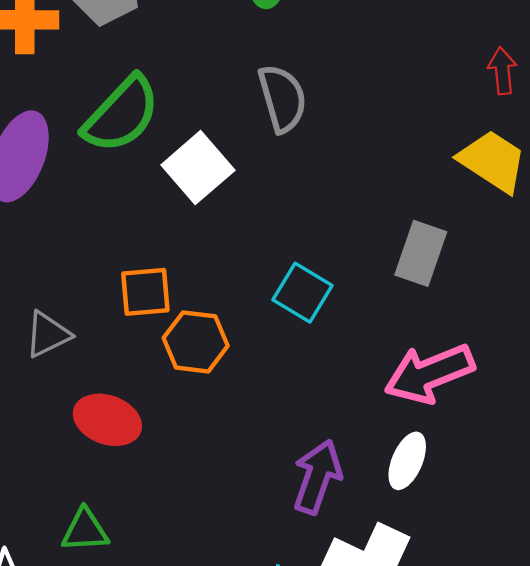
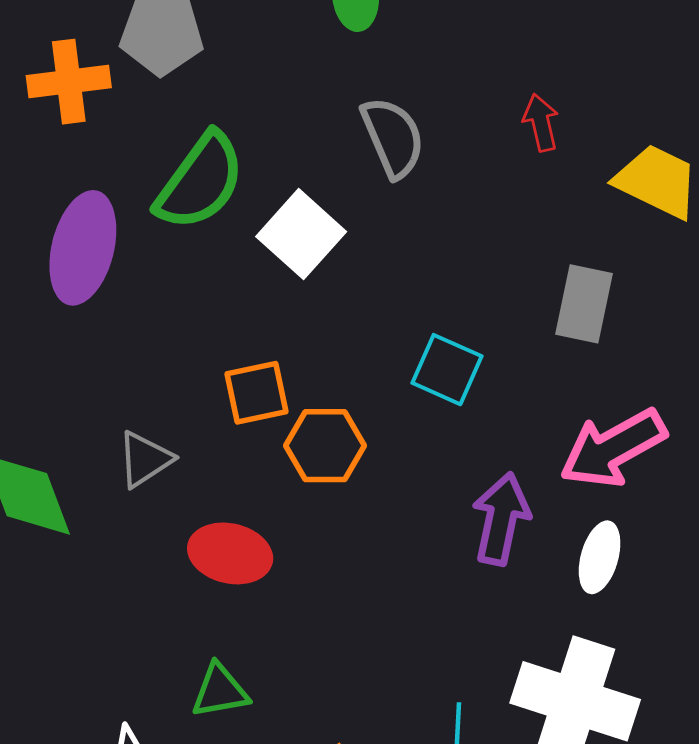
red arrow: (502, 71) -> (541, 123), moved
purple arrow: (317, 477) -> (501, 519), moved

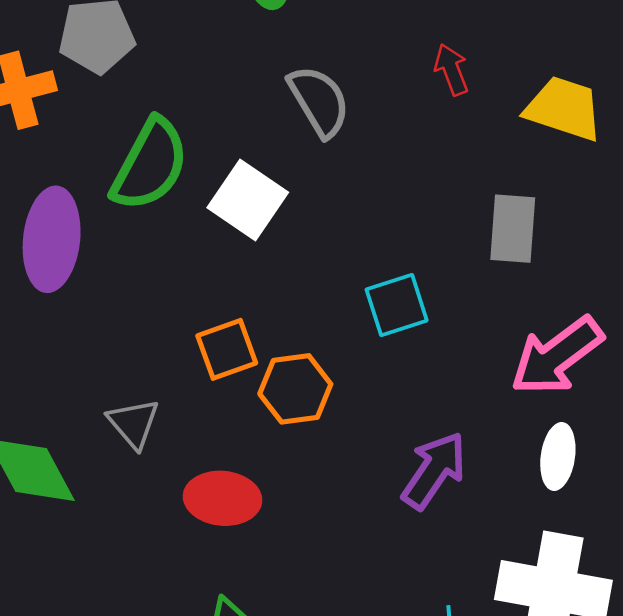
cyan square: (447, 370) -> (397, 305), turned -34
gray triangle: (145, 459) -> (134, 423), turned -30
purple arrow: (501, 519) -> (434, 470), moved, turned 30

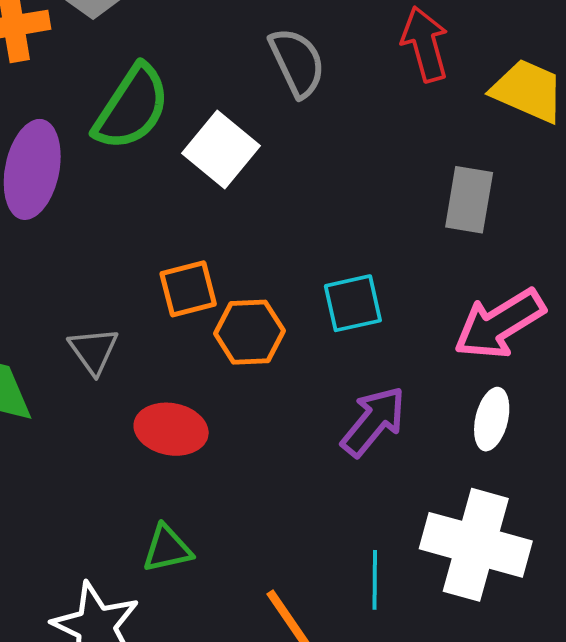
red arrow: (451, 70) -> (425, 44), size x1.5
cyan square: (397, 305) -> (353, 303), moved

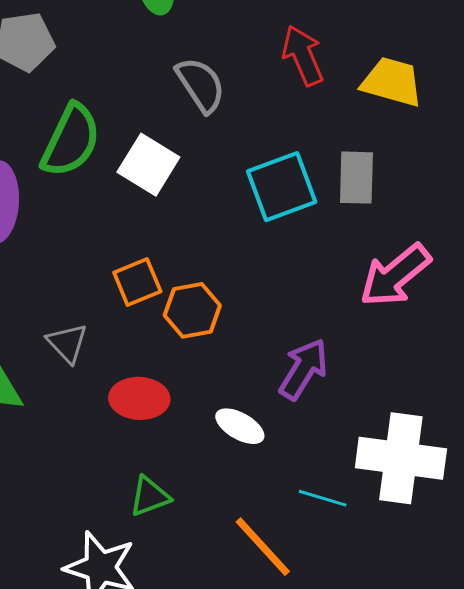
cyan square: (353, 303) -> (282, 187), moved, size x1.4
white ellipse: (492, 419) -> (240, 426), moved, turned -66
cyan line: (375, 580) -> (323, 498), turned -66

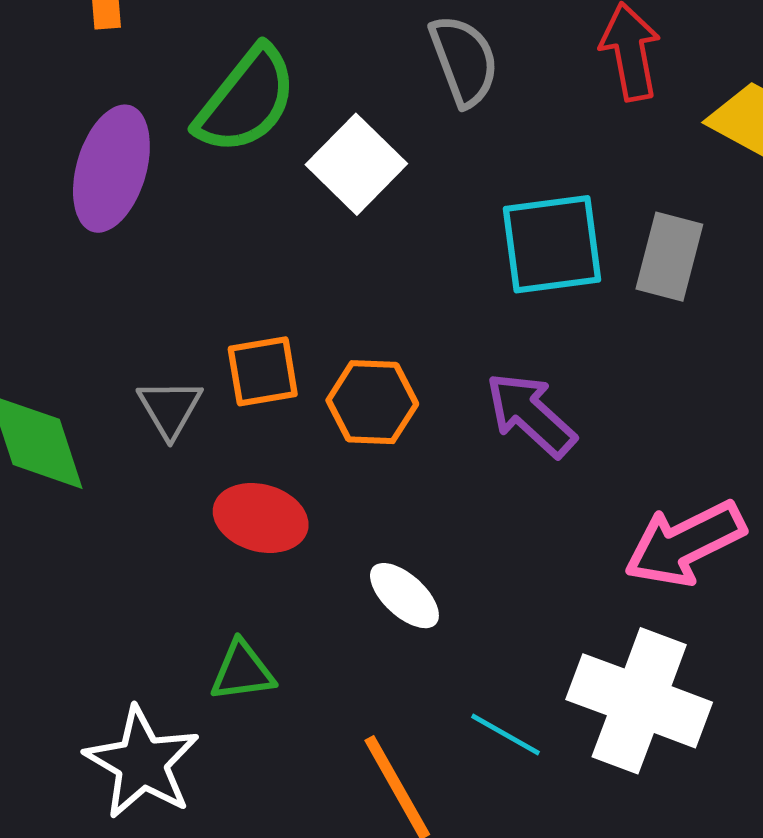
pink arrow: (395, 275) -> (685, 543), moved
orange square: (137, 282) -> (263, 371), moved
purple arrow: (303, 369) -> (531, 415), moved, turned -92

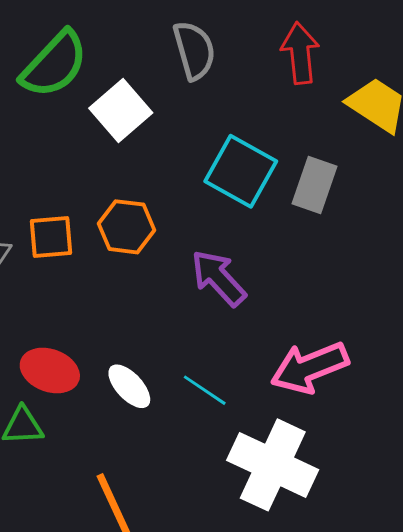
cyan square: (552, 244) -> (241, 171), turned 32
orange hexagon: (372, 402) -> (126, 227), moved
red ellipse: (261, 518) -> (50, 371), moved
cyan line: (506, 734) -> (205, 390), moved

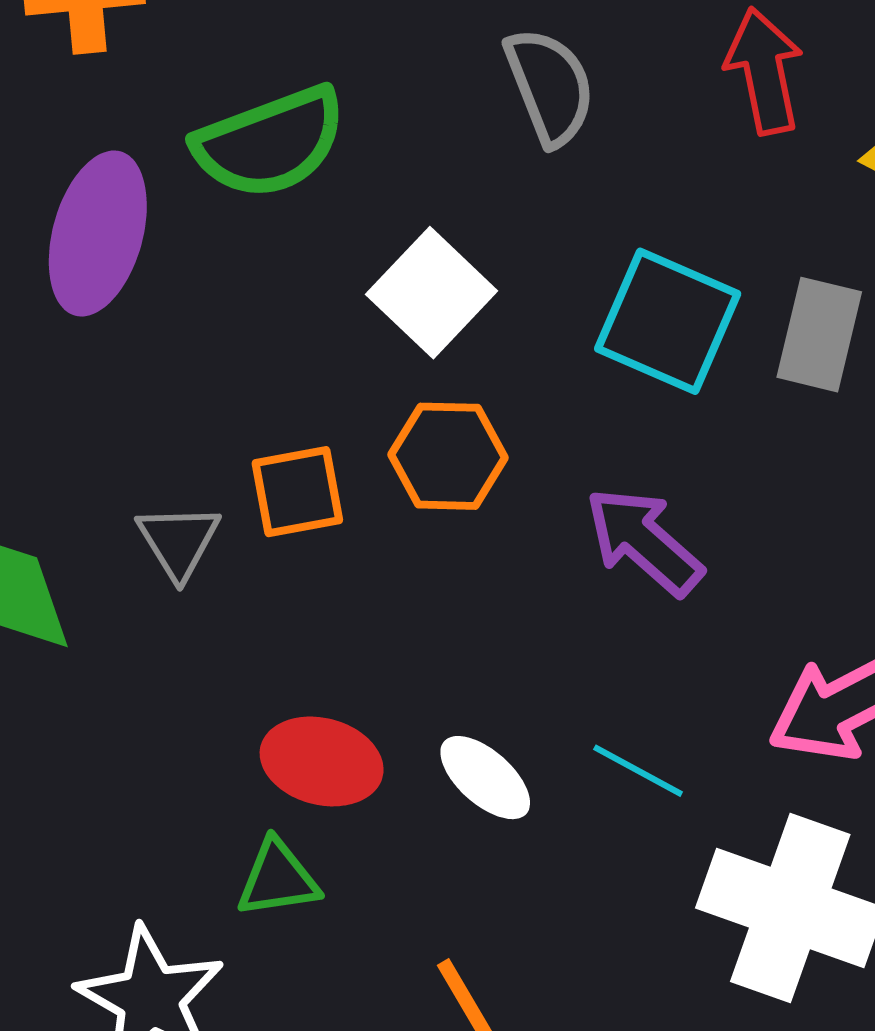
green semicircle: (54, 64) -> (270, 142), turned 32
white square: (121, 110) -> (432, 293), moved

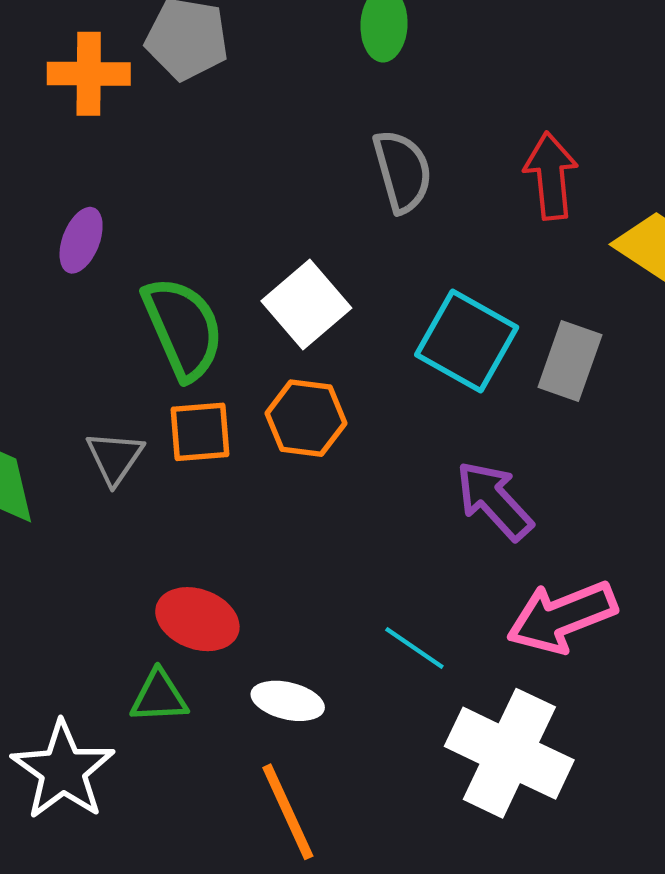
green semicircle: (270, 142) -> (183, 328), moved, turned -99
purple ellipse: (98, 234) -> (81, 240), size x0.6
purple arrow: (644, 541) -> (494, 501), moved
white ellipse: (485, 778) -> (288, 701), moved, turned -34

